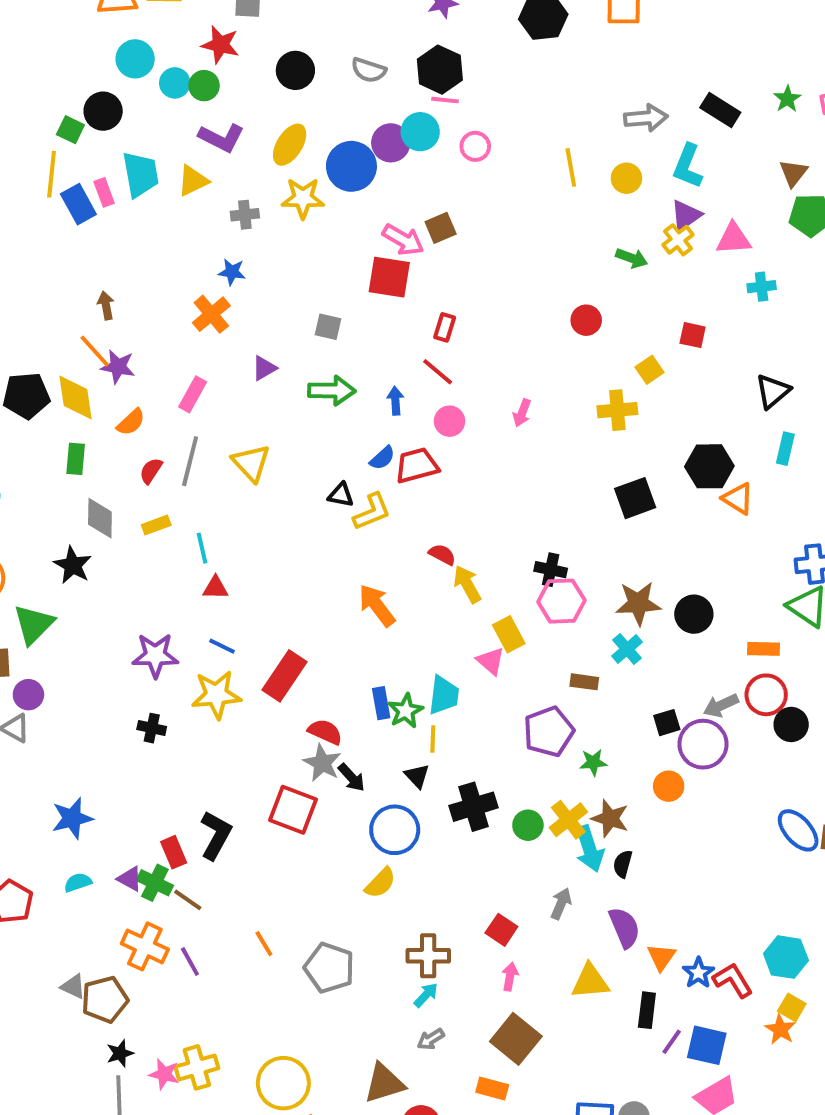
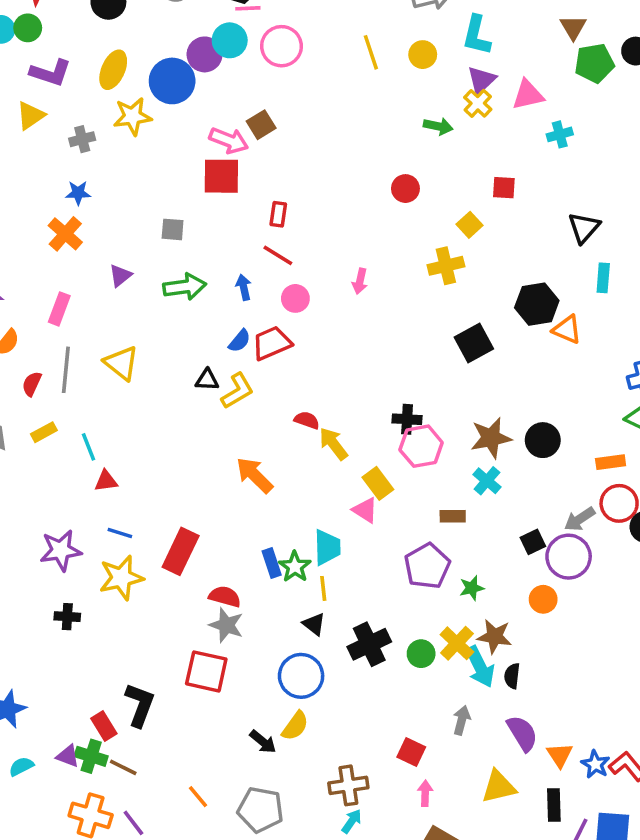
pink circle: (475, 146) -> (282, 46), size x1.5
black arrow: (352, 777) -> (263, 742), moved

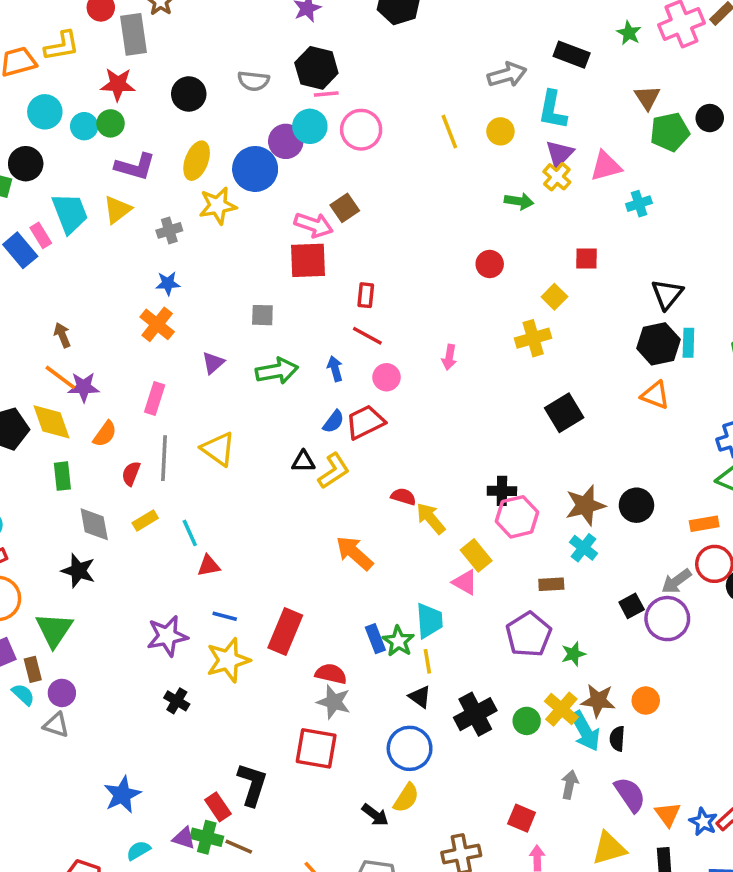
black hexagon: (537, 304) -> (658, 344), moved
orange circle: (543, 599) -> (646, 701), moved
black cross: (67, 617) -> (177, 701), turned 30

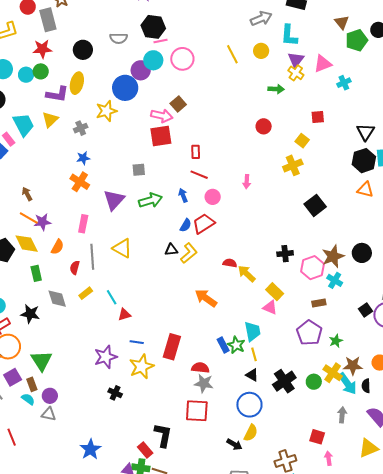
yellow ellipse: (197, 161) -> (77, 83), moved
purple triangle: (213, 363) -> (114, 200), size x1.6
pink hexagon: (517, 517) -> (312, 268), moved
black star: (78, 571) -> (30, 314), moved

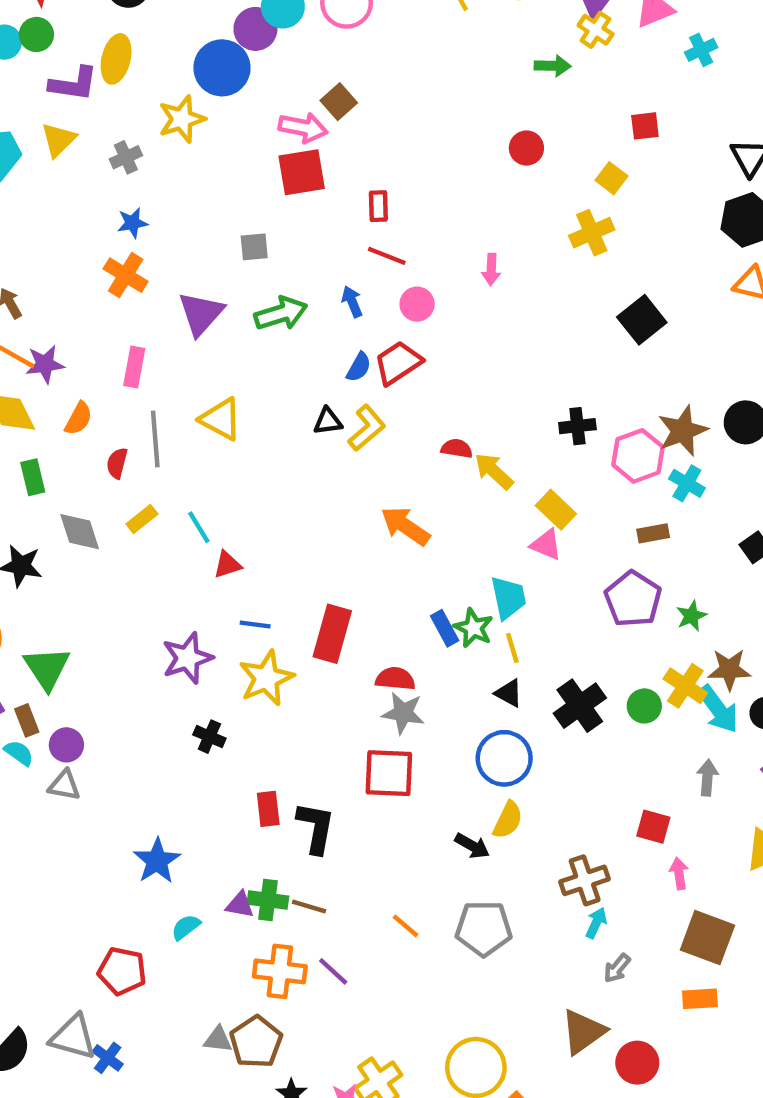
red rectangle: (145, 450) -> (268, 809), moved, turned 35

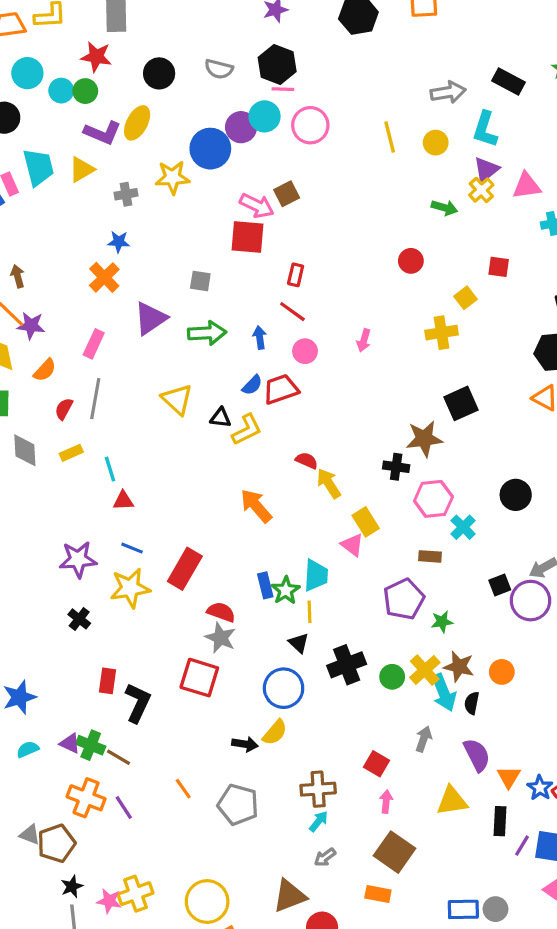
yellow triangle: (221, 419) -> (177, 399), moved
brown star: (683, 431) -> (424, 439), moved
black arrow: (472, 846) -> (245, 744), turned -35

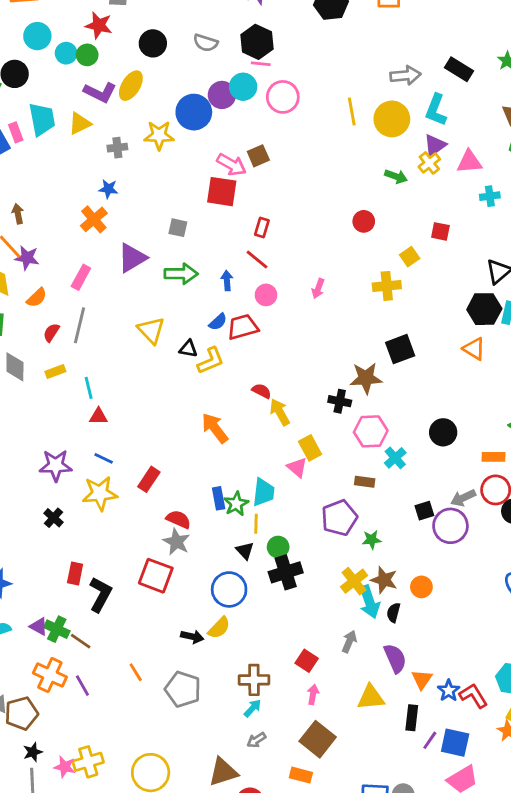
yellow circle: (436, 143) -> (392, 119), size x1.6
red rectangle: (185, 569) -> (149, 479), size x0.7
green circle: (392, 677) -> (278, 547), moved

